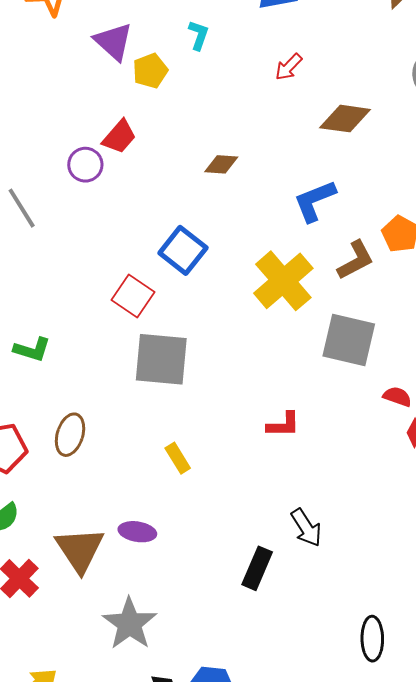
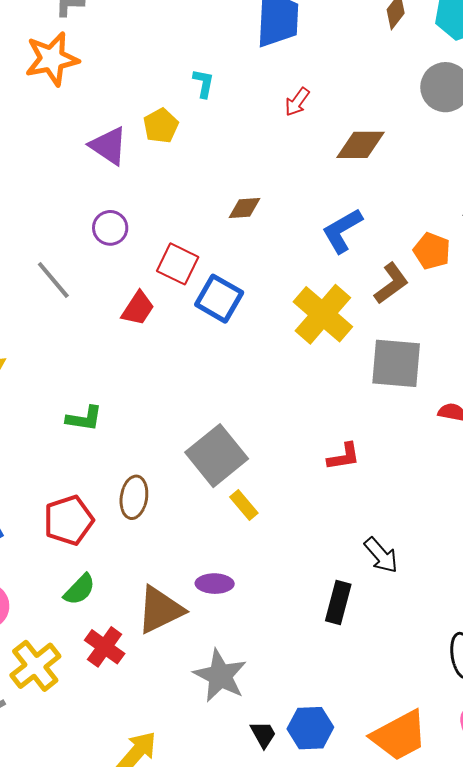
purple triangle: (113, 42) -> (108, 146), moved
red trapezoid: (119, 137) -> (138, 308), moved
red square: (133, 296) -> (178, 264), moved
gray square: (161, 359) -> (217, 456), moved, turned -36
brown triangle: (80, 550) -> (160, 610), turned 46

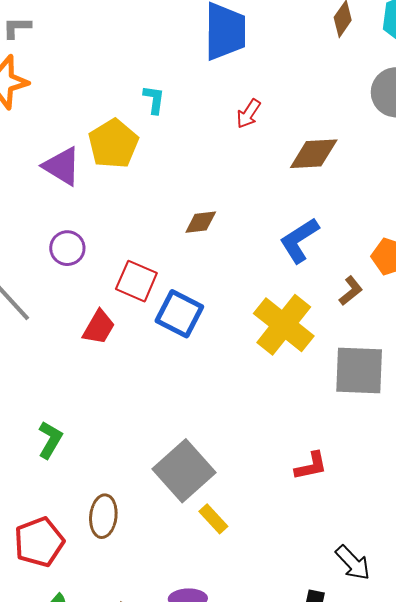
yellow pentagon: (161, 126) -> (113, 144), size x1.4
brown L-shape: (391, 283) -> (351, 291), size x0.7
green L-shape: (84, 419) -> (50, 440), turned -66

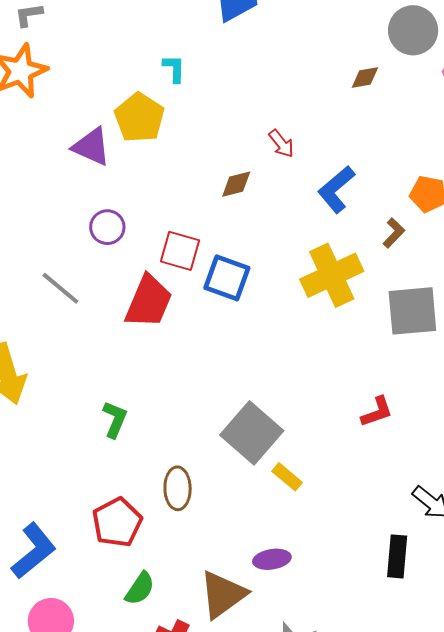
red arrow: (248, 114) -> (281, 144), moved, turned -64
brown diamond: (314, 154) -> (365, 77), moved, size x0.6
yellow cross: (284, 325) -> (332, 275), turned 34
red trapezoid: (99, 327) -> (149, 302), size x1.5

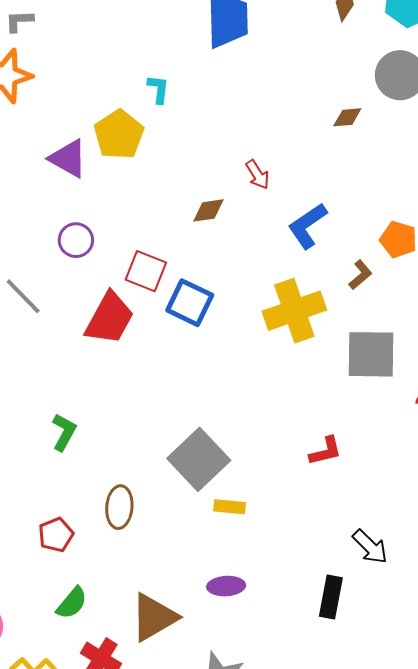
yellow rectangle: (287, 477) -> (230, 507), turned -40
red pentagon: (117, 522) -> (56, 535), size x0.7
purple ellipse: (272, 559) -> (226, 586), moved

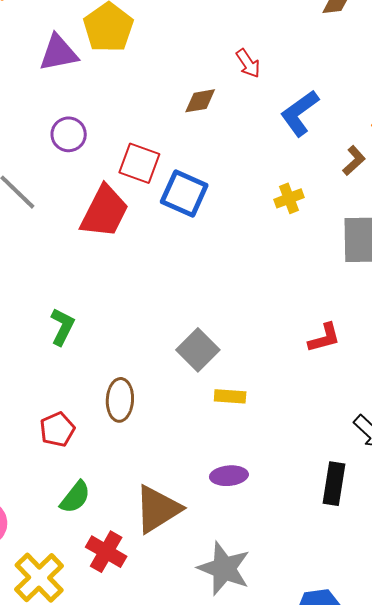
purple triangle: (68, 158) -> (58, 53), turned -39
yellow cross: (294, 311) -> (289, 198), size x0.5
gray square: (199, 459) -> (198, 350), size x0.7

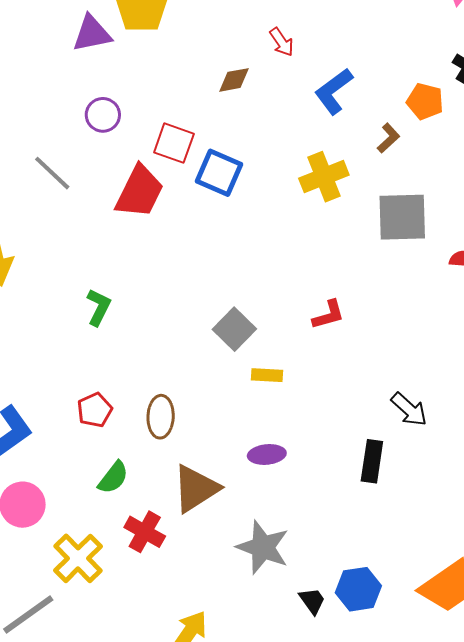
yellow cross: (289, 198) -> (324, 177), size x1.6
red L-shape: (324, 338) -> (328, 315), moved
brown ellipse: (120, 400) -> (161, 417), moved

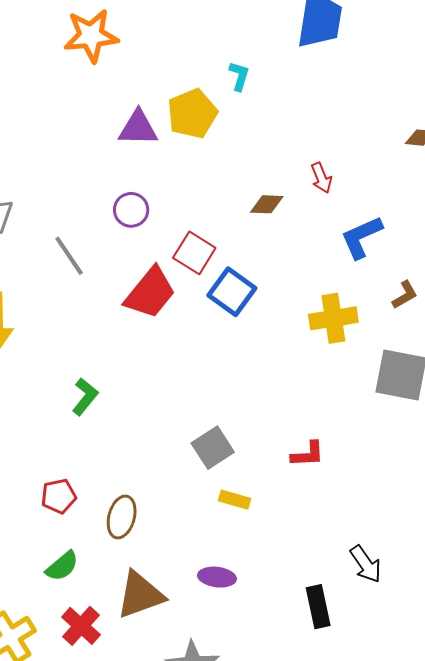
black rectangle: (372, 461) -> (318, 607), turned -33

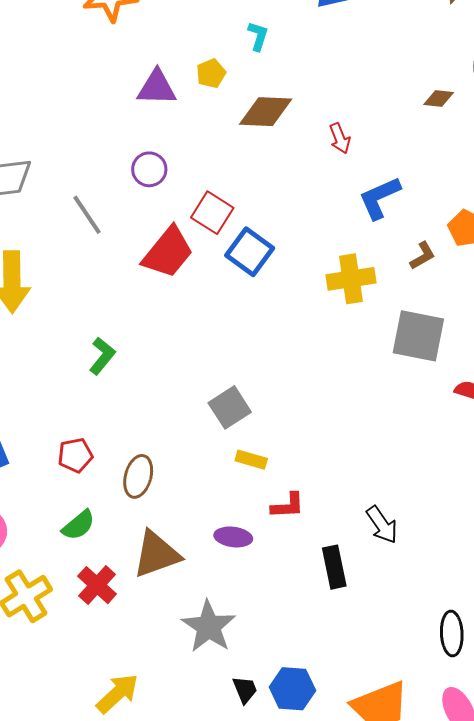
yellow pentagon: (192, 114) -> (211, 73), size x0.6
brown diamond: (267, 204) -> (266, 112), moved, size x1.6
red L-shape: (308, 454) -> (288, 506), moved

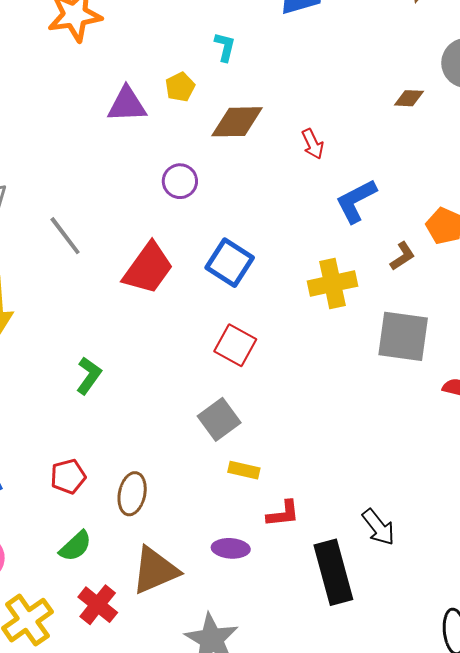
purple circle: (149, 169) -> (180, 181), moved
red square: (212, 213) -> (235, 345), moved
black rectangle: (334, 567) -> (333, 572), size x1.5

